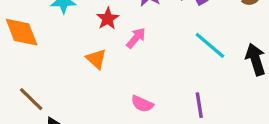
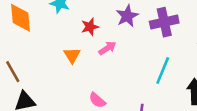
cyan line: (210, 45) -> (163, 70), turned 56

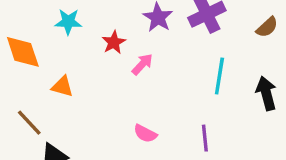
orange triangle: (72, 55) -> (62, 87), moved, turned -30

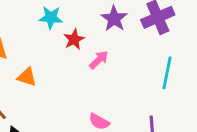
cyan star: (68, 22) -> (51, 17), moved

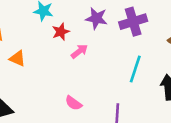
purple star: (114, 19) -> (96, 18), turned -30

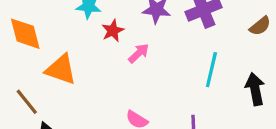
orange triangle: (17, 59) -> (61, 69), size x1.5

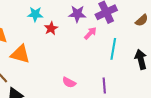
pink arrow: (139, 53) -> (90, 33), moved

